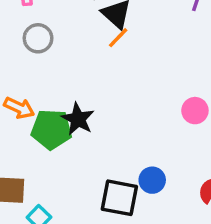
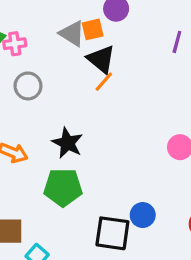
black star: (78, 119) -> (67, 143), moved
green pentagon: (51, 129) -> (63, 187), moved

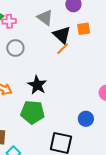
orange square: (93, 29) -> (84, 29), moved
blue circle: (143, 215) -> (86, 119), moved

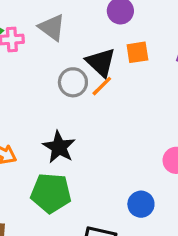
gray triangle: (45, 18) -> (52, 28), moved
gray circle: (15, 48) -> (73, 82), moved

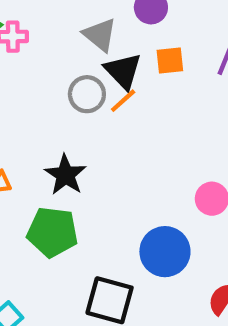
gray triangle: (52, 28) -> (100, 35), moved
blue circle: (141, 204) -> (165, 252), size x1.5

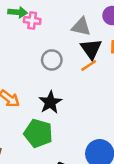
gray triangle: (100, 35) -> (81, 27), turned -35
gray circle: (87, 94) -> (52, 60), moved

